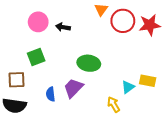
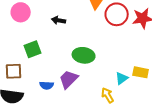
pink circle: (38, 22) -> (21, 12), moved
blue semicircle: (51, 94) -> (47, 85), turned -80

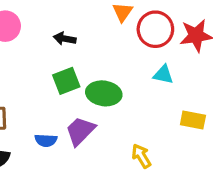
green square: (33, 49) -> (66, 81), moved
cyan triangle: (122, 78) -> (163, 75), moved, turned 48

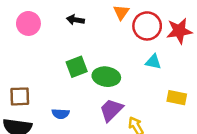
black arrow: (65, 39) -> (75, 20), moved
purple trapezoid: (80, 131) -> (111, 110), moved

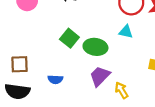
cyan triangle: (153, 62) -> (126, 32), moved
green square: (77, 67) -> (69, 38), turned -30

